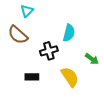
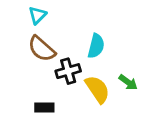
brown semicircle: (18, 35) -> (42, 49), moved
yellow semicircle: (70, 77) -> (97, 89), moved

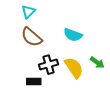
cyan semicircle: (96, 46) -> (73, 35), turned 96
black cross: (68, 71) -> (49, 65), moved

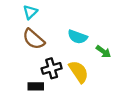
green arrow: (97, 62) -> (103, 51), moved

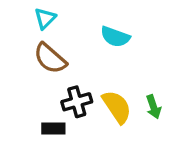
cyan semicircle: (77, 37) -> (115, 37), moved
green arrow: (103, 51) -> (154, 107), moved, turned 35

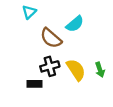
cyan semicircle: (115, 37) -> (75, 24), turned -60
brown semicircle: (50, 58) -> (51, 38), moved

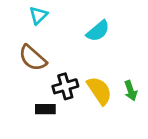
brown semicircle: (51, 38) -> (33, 58), moved

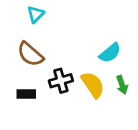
cyan semicircle: (98, 31) -> (110, 53), moved
black rectangle: (45, 109) -> (26, 94), moved

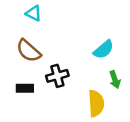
cyan triangle: (36, 14) -> (34, 13), turned -49
yellow semicircle: (93, 85) -> (96, 103), moved, turned 30

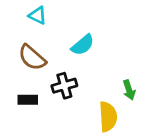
cyan semicircle: (104, 50) -> (83, 45), moved

